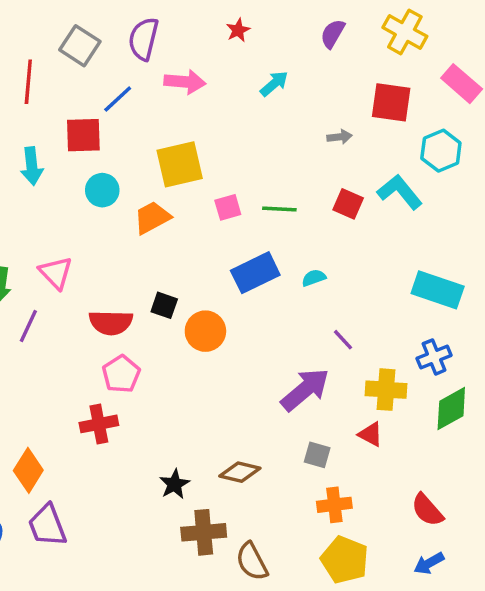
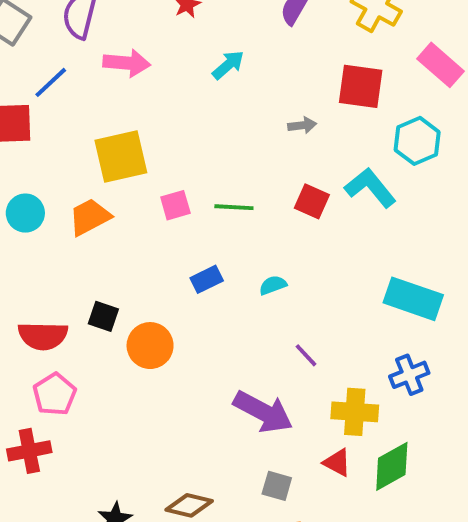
cyan circle: (102, 190) -> (25, 213), moved
blue rectangle: (255, 273) -> (207, 279), size x0.6
purple arrow: (305, 390) -> (263, 412), turned 68
green diamond: (451, 408) -> (392, 466), moved

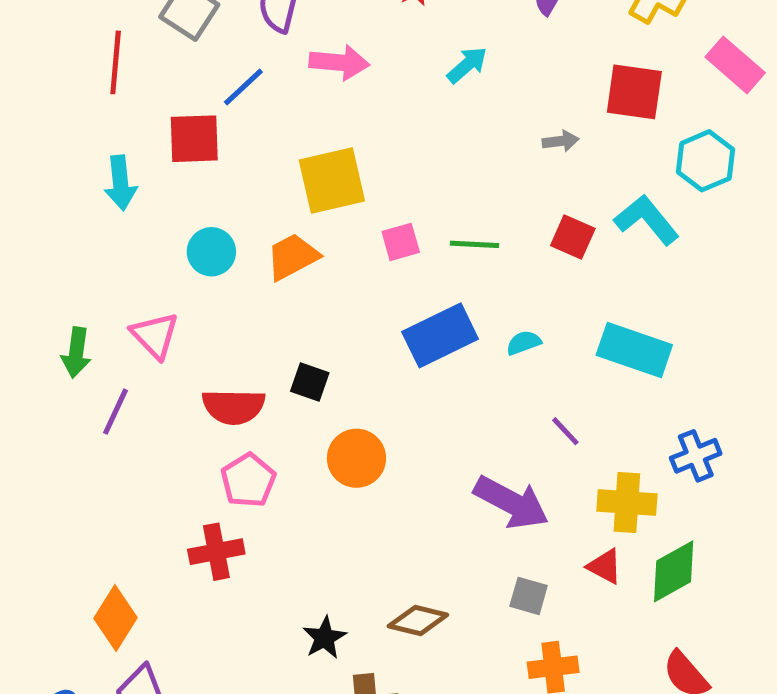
blue rectangle: (207, 279) -> (440, 335), size x1.8
cyan rectangle: (413, 299) -> (634, 350), moved
orange circle: (150, 346) -> (356, 458), moved

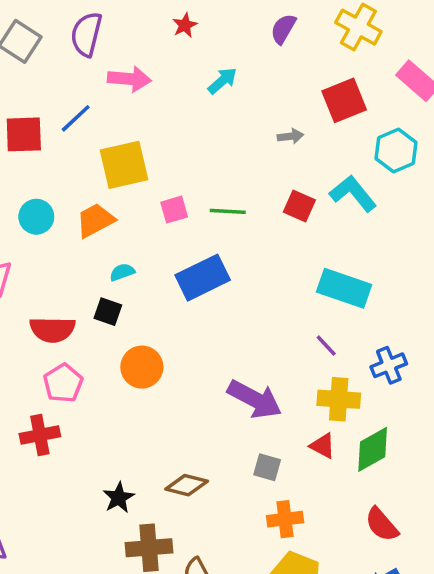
blue line: (243, 87) -> (76, 118), moved
red square: (634, 92) -> (344, 100), turned -30
cyan semicircle: (524, 343) -> (122, 272), moved
purple line: (565, 431) -> (326, 346), moved

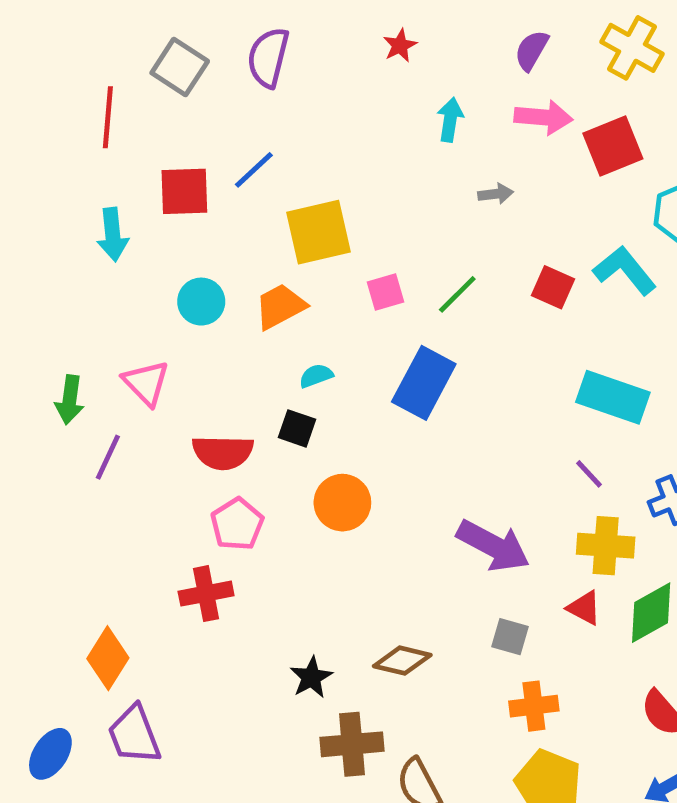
pink arrow: (129, 79) -> (543, 117), moved
cyan arrow: (222, 81) -> (450, 120), turned -40
gray arrow: (290, 136) -> (496, 194), moved
green line: (228, 211) -> (457, 294), turned -48
blue rectangle: (203, 278) -> (424, 383), turned -36

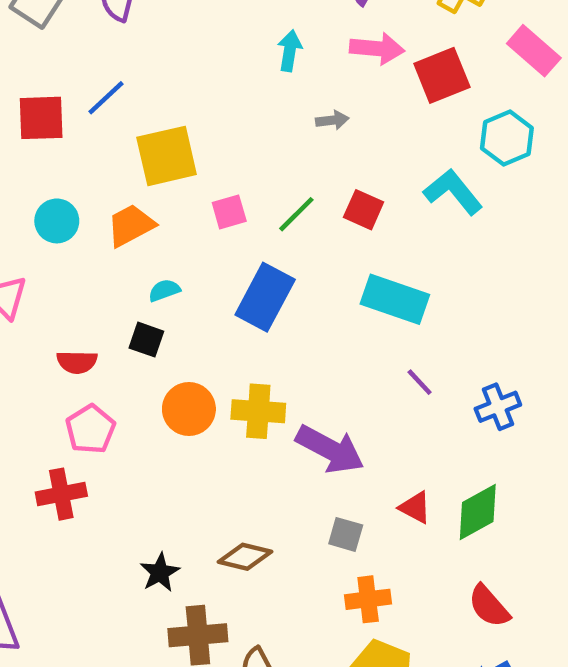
red square: (553, 287) -> (364, 210), moved
cyan rectangle: (613, 397) -> (395, 299), moved
red semicircle: (223, 452) -> (77, 362), size x0.7
yellow cross: (606, 546) -> (258, 411), moved

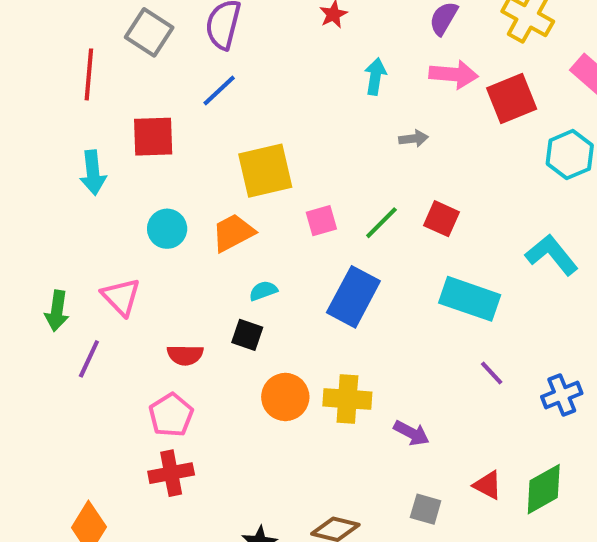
blue line: (106, 98) -> (219, 90), moved
cyan L-shape: (453, 192) -> (552, 255), moved
pink pentagon: (90, 429) -> (171, 415), moved
purple arrow: (330, 449) -> (411, 433), size x0.6

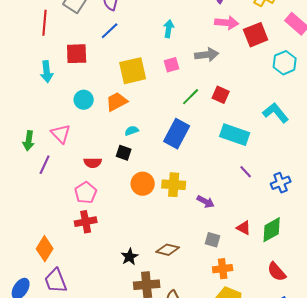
cyan arrow: (375, 76) -> (169, 29), moved
gray arrow: (413, 139) -> (207, 55), size x1.6
pink square: (321, 221) -> (172, 65), moved

